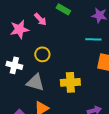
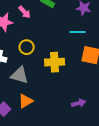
yellow cross: (70, 82) -> (55, 62), moved

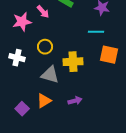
gray triangle: (20, 75) -> (50, 75), moved
purple arrow: (79, 103) -> (75, 101), moved

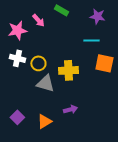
yellow circle: (45, 47) -> (38, 63), moved
white cross: (17, 58) -> (17, 58), moved
orange triangle: (44, 101) -> (44, 121), moved

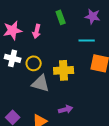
green rectangle: (61, 10) -> (61, 17), moved, turned 40
pink arrow: (38, 20) -> (37, 31), moved, turned 56

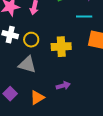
gray triangle: (41, 83) -> (27, 65), moved

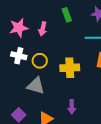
purple arrow: (63, 86) -> (72, 107), turned 104

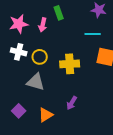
green rectangle: (67, 15) -> (59, 13), moved
purple arrow: (72, 107) -> (72, 103), turned 32

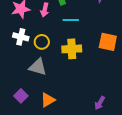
cyan line: (93, 34) -> (71, 20), moved
purple arrow: (72, 103) -> (100, 103), moved

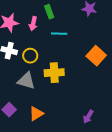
orange square: (108, 42) -> (96, 56), turned 30
yellow cross: (72, 49) -> (54, 73), moved

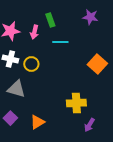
yellow cross: (54, 73) -> (76, 103), moved
gray triangle: (26, 81) -> (16, 89), moved

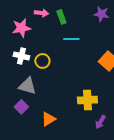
pink arrow: (34, 32) -> (41, 13), moved, turned -96
purple square: (10, 118) -> (21, 107), moved

